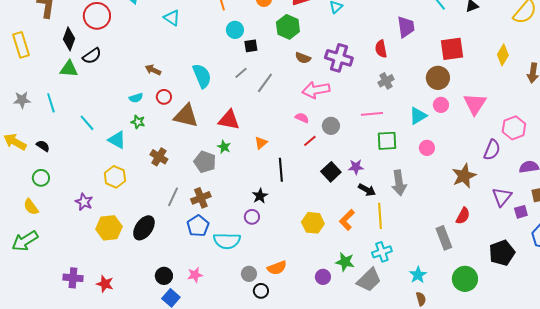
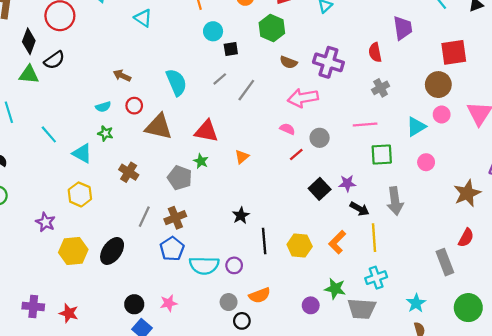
black line: (281, 170) -> (264, 241), moved
purple circle: (252, 217) -> (234, 265), moved
gray trapezoid: (369, 280) -> (362, 309), turned 48

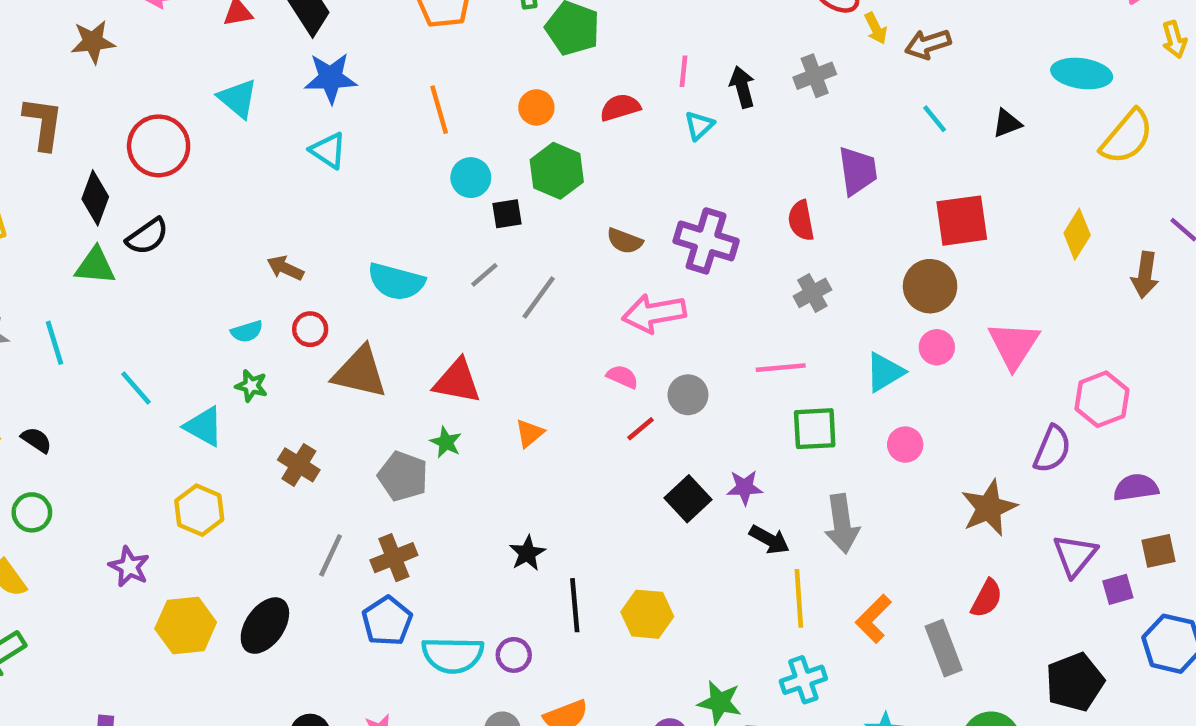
green hexagon: (272, 28) -> (557, 171), moved
cyan semicircle: (176, 82) -> (396, 282), turned 128
orange L-shape: (337, 242) -> (873, 619), moved

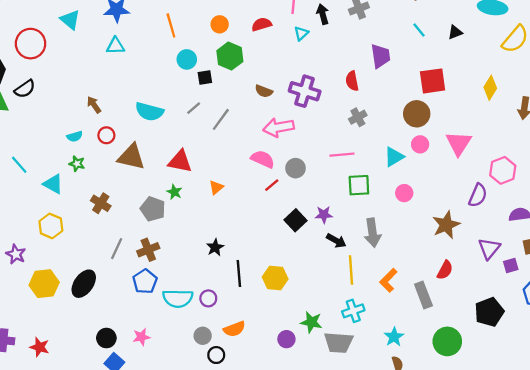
cyan triangle: (328, 150) -> (115, 46), turned -36
brown arrow: (285, 268) -> (94, 105), turned 30
pink semicircle: (622, 377) -> (263, 159), size x1.5

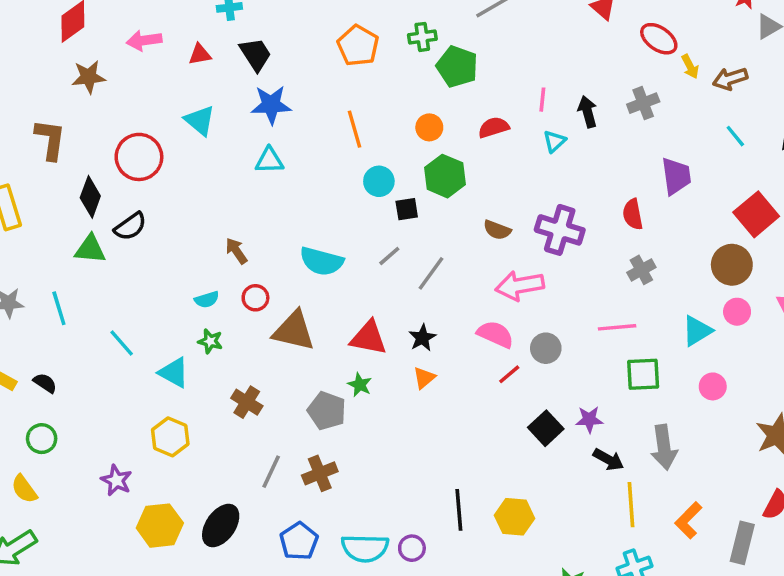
red square: (433, 81) -> (756, 214), turned -32
black star: (215, 247) -> (422, 338), moved
blue pentagon: (145, 281) -> (299, 541), moved
gray rectangle: (423, 295) -> (742, 543), turned 35

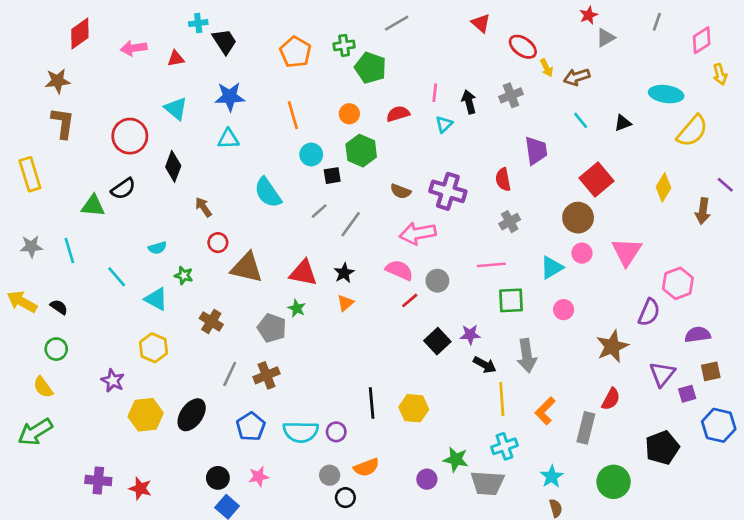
black trapezoid: (255, 54) -> (224, 41), moved
brown star: (89, 77) -> (58, 81), moved
black diamond: (90, 197) -> (173, 166), moved
cyan semicircle: (322, 261) -> (268, 193), moved, turned 40
cyan semicircle: (207, 300) -> (157, 248), moved

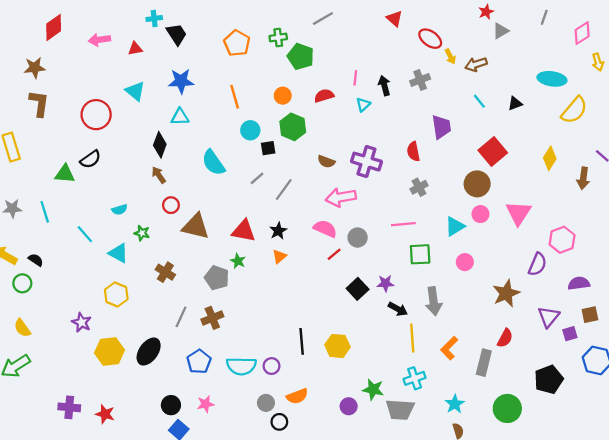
black diamond: (173, 166) -> (160, 145), moved
green circle: (56, 349) -> (22, 283), moved

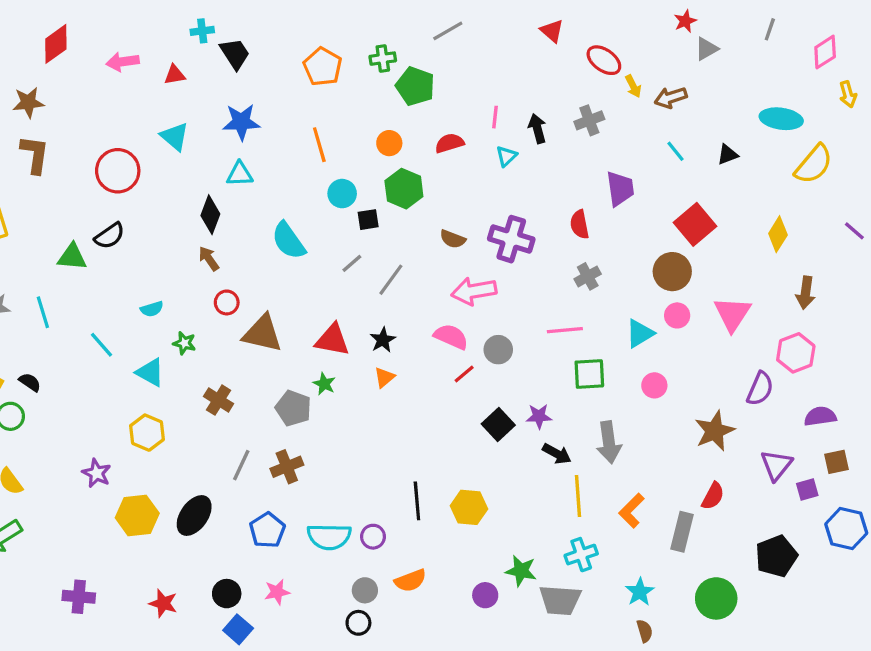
brown arrow: (583, 178) -> (806, 293), moved
red star: (105, 414) -> (163, 603), moved
black circle: (279, 422) -> (358, 623), moved

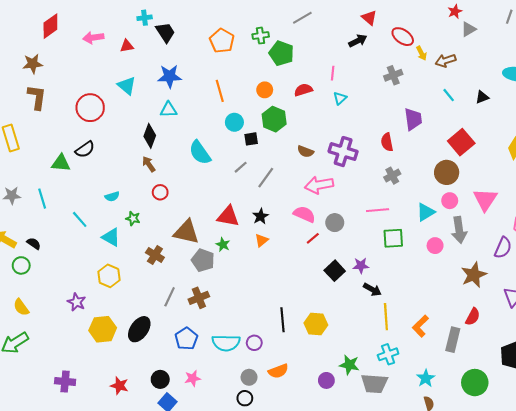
black arrow: (537, 128) -> (358, 41), moved, turned 78
brown triangle: (262, 333) -> (186, 232), moved
gray arrow: (609, 442) -> (459, 230), moved

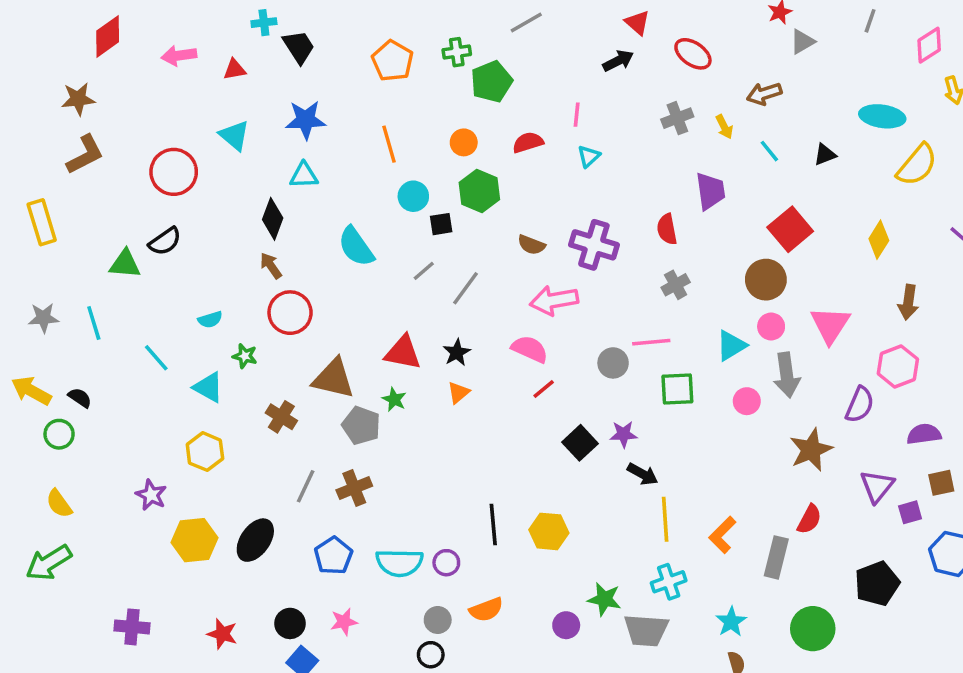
green pentagon: (281, 53) -> (491, 82), turned 30
yellow arrow: (421, 53) -> (724, 127), moved
brown L-shape: (37, 97) -> (85, 155), turned 55
red circle: (160, 192) -> (290, 313), size x1.6
gray circle: (335, 223) -> (613, 363), moved

